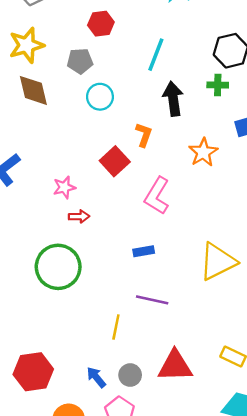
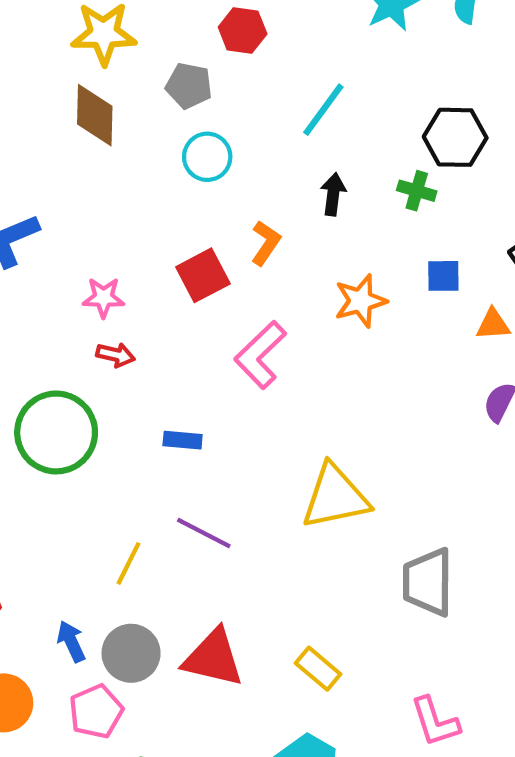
black arrow: (173, 99) -> (333, 194), size x0.7
blue rectangle: (144, 251) -> (183, 440), moved
gray circle: (130, 375) -> (131, 653), size x1.4

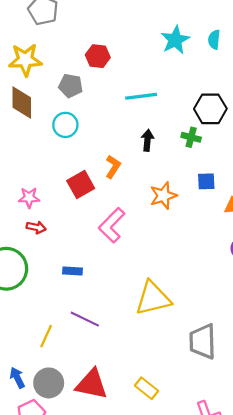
cyan line: (323, 110) -> (141, 96), turned 48
cyan circle: (207, 157) -> (65, 125), moved

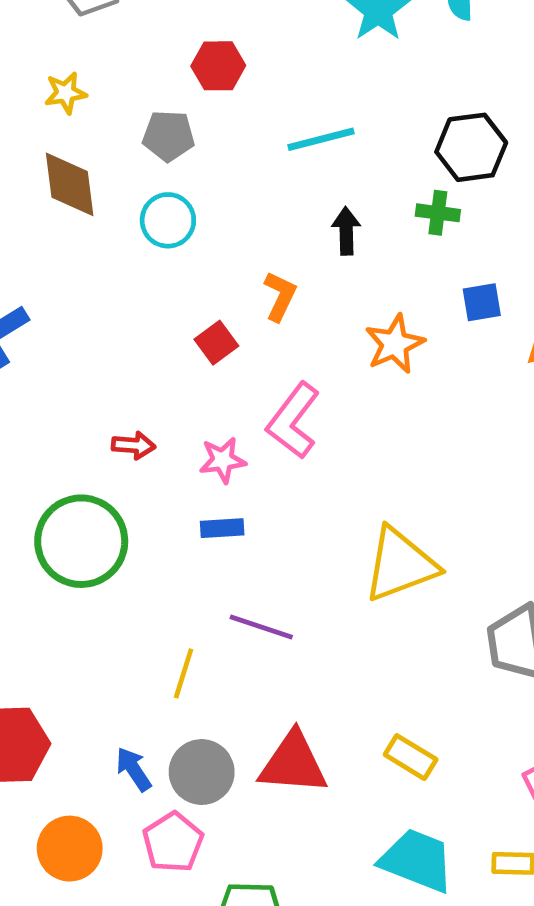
yellow star: (25, 60) -> (66, 93), size x0.6
red square: (81, 185) -> (216, 343), size x0.7
pink star: (29, 198) -> (223, 460), moved

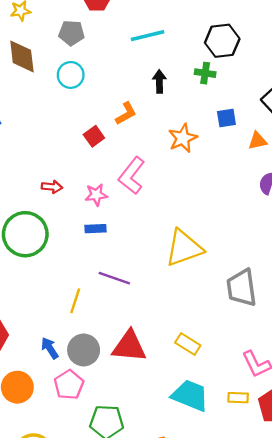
orange L-shape: (280, 296) -> (126, 114), turned 35

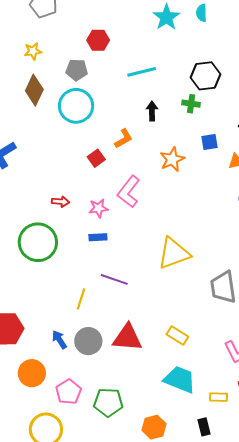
brown diamond: (22, 56) -> (34, 90), turned 32
cyan circle: (71, 75) -> (76, 106), size x1.5
pink pentagon: (69, 385) -> (69, 392), moved
yellow rectangle: (238, 398) -> (218, 397), moved

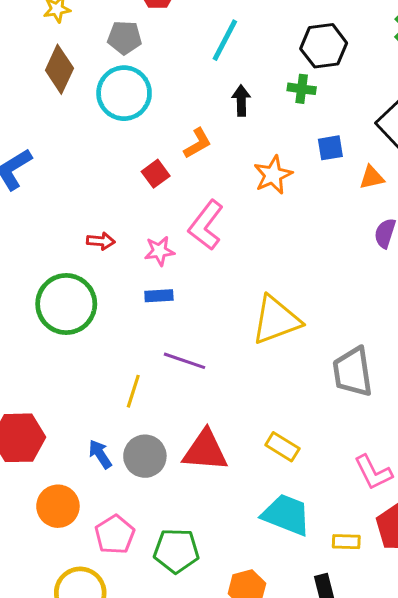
cyan line: (142, 72) -> (225, 40), turned -48

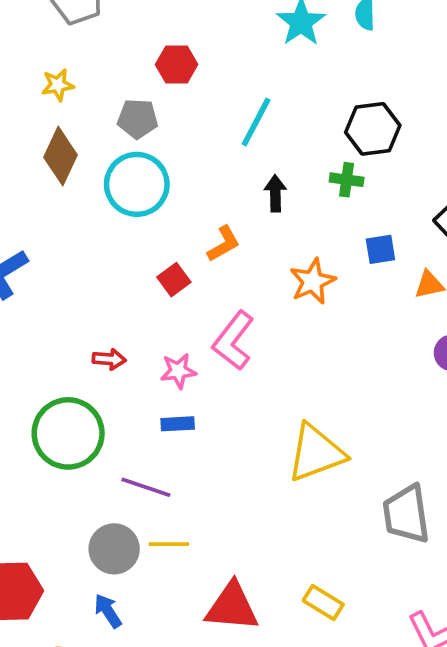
purple line: (185, 361) -> (146, 487), moved
yellow line: (133, 391) -> (169, 544), moved, turned 72
gray circle: (145, 456) -> (114, 549), moved

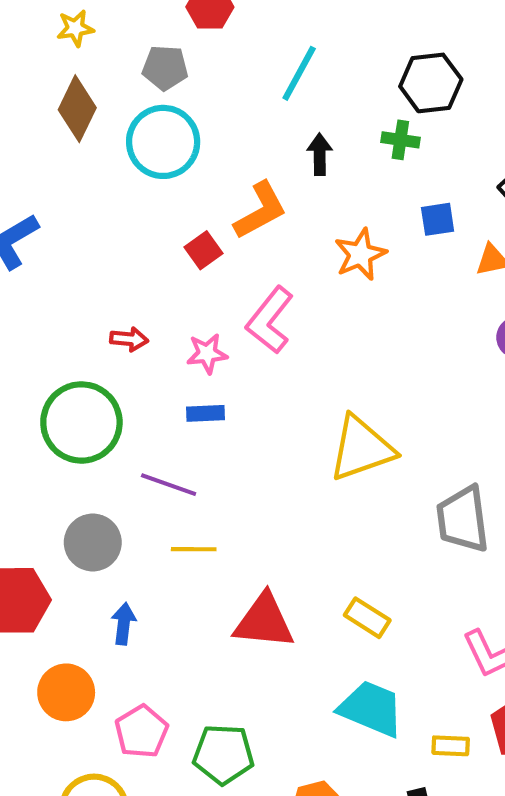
orange L-shape: (224, 244) -> (260, 211), size x1.4
gray circle: (114, 549) -> (93, 542), moved
blue arrow: (108, 611) -> (124, 624), turned 39

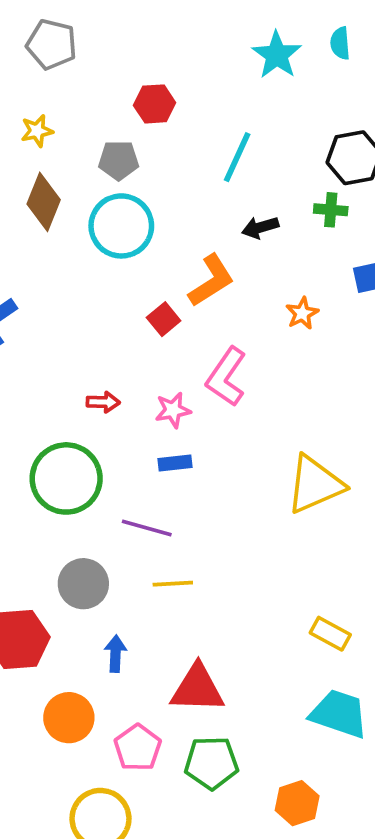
black arrow: (320, 154) -> (260, 227), turned -102
orange star: (360, 254) -> (302, 313), size x0.7
red triangle: (264, 621) -> (197, 689), moved

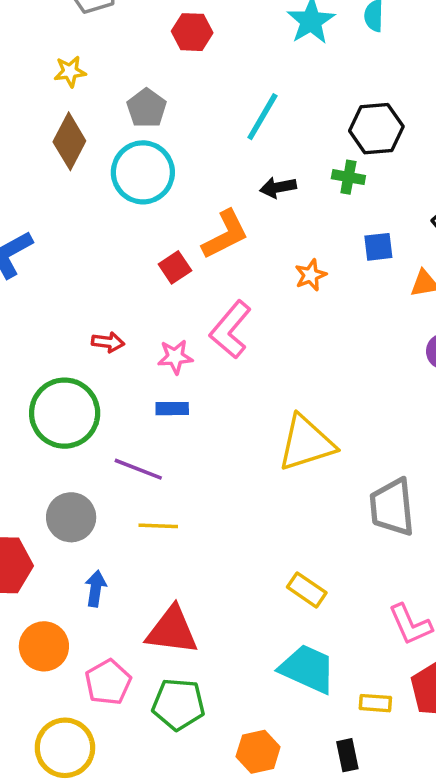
red hexagon: (155, 104) -> (192, 32), moved
gray pentagon: (119, 160) -> (147, 108), turned 30

